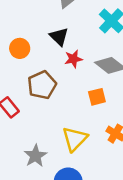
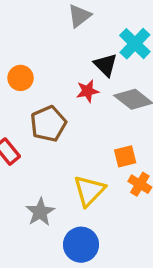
black triangle: (59, 37) -> (106, 65), moved
orange square: (97, 97) -> (125, 156), moved

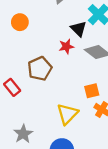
orange circle: (21, 78) -> (20, 22), moved
gray star: (40, 212) -> (23, 134), moved

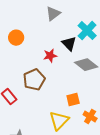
red star: (66, 46) -> (50, 56), moved
orange square: (92, 91) -> (73, 100), moved

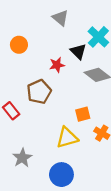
gray triangle: (53, 14) -> (60, 18), turned -42
yellow triangle: (59, 121) -> (67, 138), turned 30

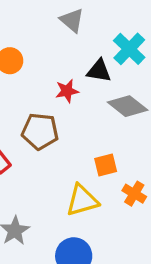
black triangle: (78, 51) -> (99, 71), turned -36
brown pentagon: (39, 92) -> (40, 131), turned 30

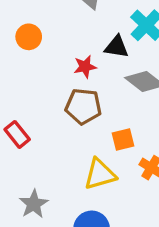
brown pentagon: (40, 131) -> (83, 106), moved

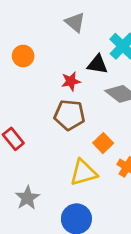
orange square: (123, 139) -> (103, 143), turned -30

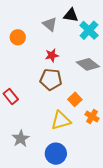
gray triangle: (75, 22) -> (50, 24), moved
black triangle: (98, 64) -> (71, 15), moved

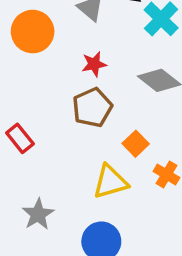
orange circle: (18, 37) -> (33, 32), size x1.5
brown pentagon: (51, 79) -> (92, 108), turned -30

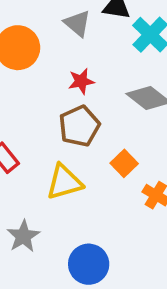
yellow triangle: (110, 182) -> (64, 182), moved

